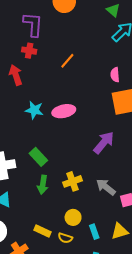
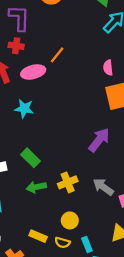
pink ellipse: (64, 111) -> (33, 72), moved
green arrow: (43, 185) -> (36, 187), turned 72
cyan rectangle: (94, 232) -> (87, 244), moved

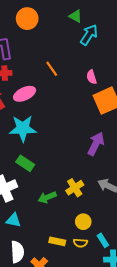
orange line: (57, 55) -> (52, 69), moved, turned -63
cyan star: (24, 109) -> (23, 128), size x1.5
green rectangle: (30, 158) -> (25, 163), moved

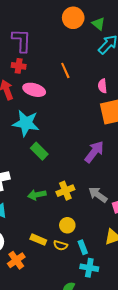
orange circle: (27, 19) -> (73, 18), moved
pink ellipse: (25, 94) -> (34, 90), turned 30
green rectangle: (25, 163) -> (39, 151), moved

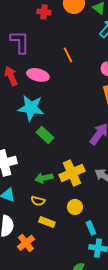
purple L-shape: (22, 41) -> (20, 42), moved
red cross: (19, 66) -> (44, 12), moved
yellow cross: (65, 191) -> (72, 173), size x1.4
yellow semicircle: (61, 245) -> (38, 201), moved

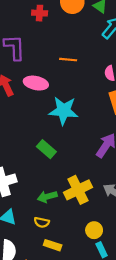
orange line: (68, 55) -> (68, 60), turned -56
cyan star: (31, 108) -> (64, 111), moved
yellow circle: (75, 207) -> (94, 230), moved

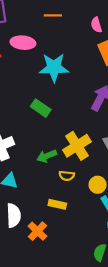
yellow semicircle: (42, 222) -> (67, 176), moved

